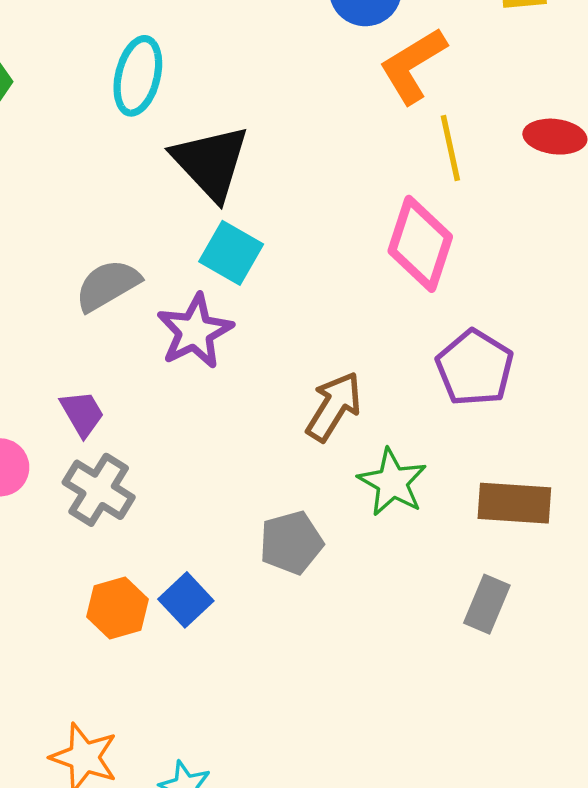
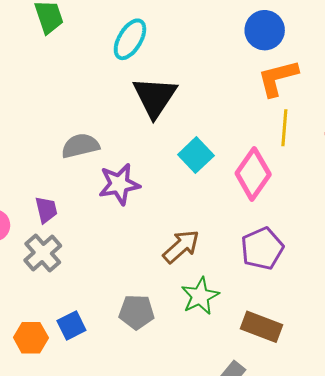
cyan square: (231, 253) -> (196, 155), moved
orange hexagon: (117, 608) -> (31, 338), moved

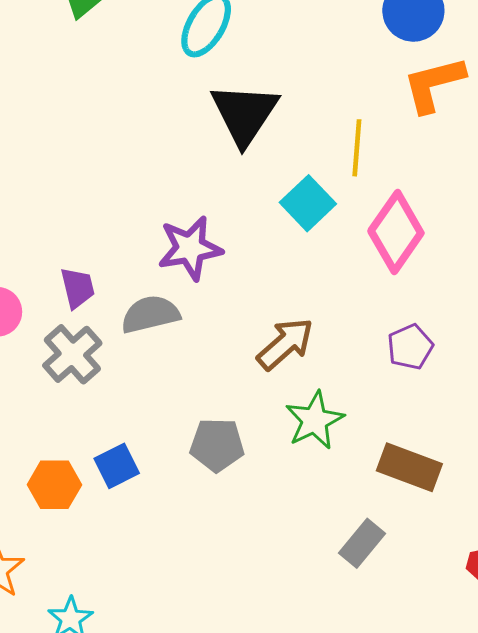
yellow line: (284, 128) -> (357, 148), moved
gray semicircle: (80, 146) -> (150, 314), moved
purple pentagon: (262, 249) -> (410, 347), size x0.7

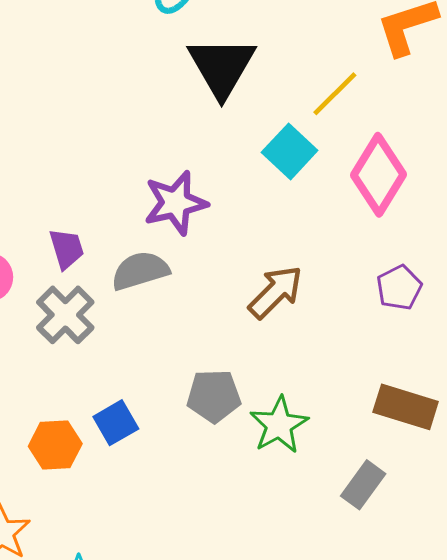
yellow line: (357, 148) -> (335, 94), turned 44
green star: (315, 420) -> (279, 425), moved

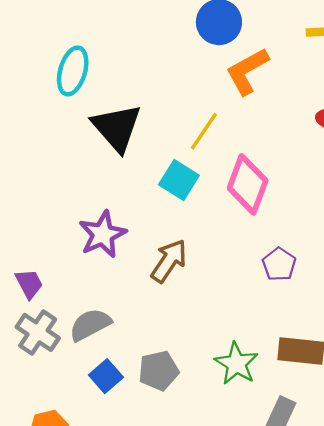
gray semicircle: (140, 271) -> (90, 325), moved
brown arrow: (275, 292) -> (169, 261), moved
blue square: (116, 423) -> (106, 376), moved
green star: (279, 425) -> (236, 364), moved

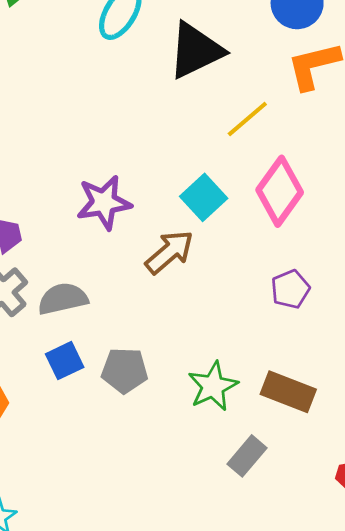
black triangle: (117, 128) -> (196, 50), moved, turned 30
cyan square: (179, 180) -> (204, 197), moved

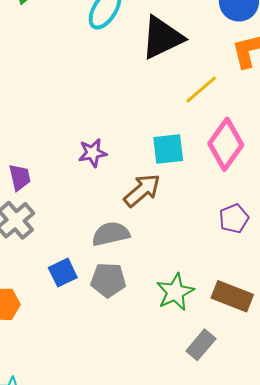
cyan square: (204, 197) -> (168, 149), turned 36
purple star: (104, 203) -> (93, 153), size x0.7
gray semicircle: (63, 299) -> (111, 234), moved

